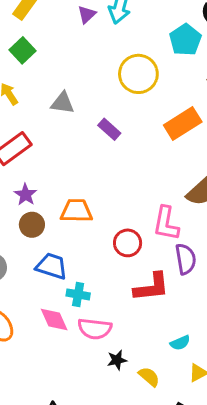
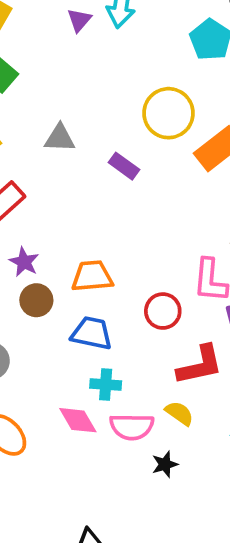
yellow circle: (138, 74) -> (169, 113), moved
blue trapezoid: (52, 266) -> (92, 333), moved
yellow semicircle: (149, 377) -> (179, 413), moved

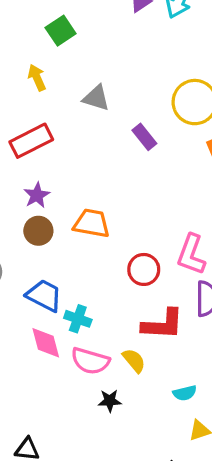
blue trapezoid: (92, 333) -> (44, 295), moved

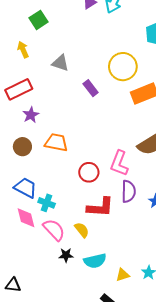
purple star: (37, 195) -> (31, 115), moved
pink semicircle: (90, 361) -> (54, 230), turned -150
cyan semicircle: (185, 393) -> (95, 261), moved, size x1.5

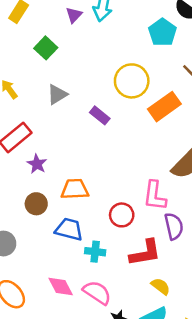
green square: (38, 20) -> (46, 48), moved
gray triangle: (60, 63) -> (57, 94), turned -36
blue trapezoid: (25, 188) -> (69, 229), moved
cyan cross: (47, 203) -> (95, 252), moved
yellow semicircle: (82, 230) -> (161, 286), moved

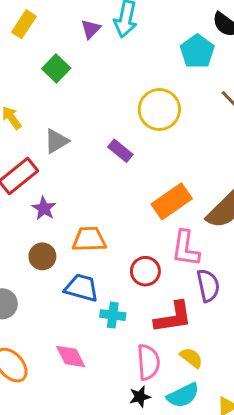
gray triangle: (57, 94) -> (56, 141), moved
orange rectangle: (164, 107) -> (172, 201), moved
pink semicircle: (97, 293) -> (148, 362), moved, turned 52

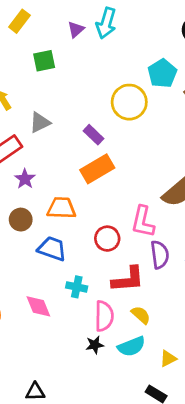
cyan pentagon: (197, 51) -> (162, 73), moved
green square: (56, 68) -> (44, 61), turned 30
orange rectangle: (172, 201) -> (97, 169), moved
cyan cross: (113, 315) -> (77, 287), moved

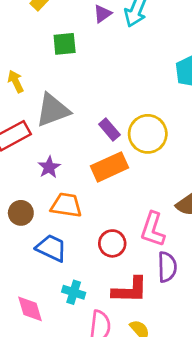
yellow circle: (129, 102) -> (148, 134), moved
gray triangle: (40, 122) -> (53, 110), size x1.5
purple star: (25, 179) -> (49, 167), moved

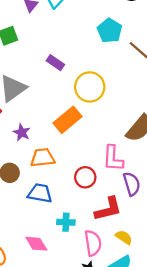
purple rectangle: (109, 130) -> (55, 63), moved

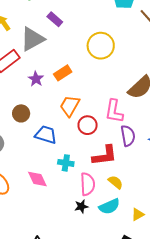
purple rectangle: (55, 63) -> (55, 19), moved
orange rectangle: (67, 120) -> (63, 73), moved, size x0.7
orange trapezoid: (43, 158) -> (70, 106), moved, turned -60

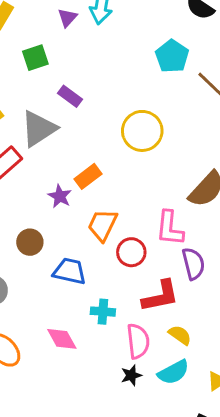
purple star: (36, 79) -> (60, 196), moved

